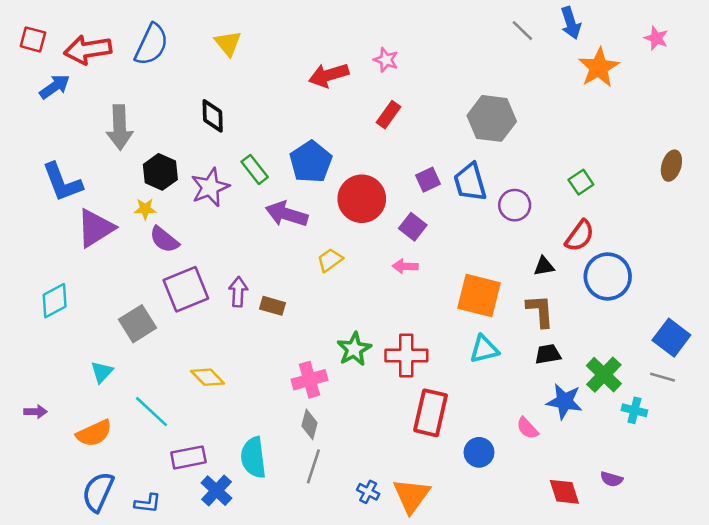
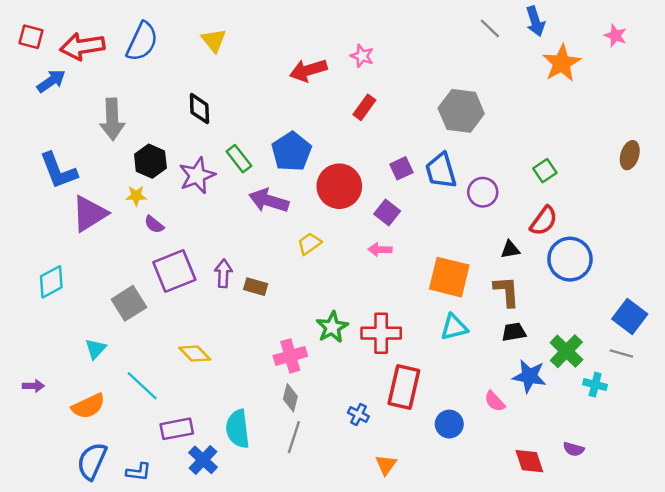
purple semicircle: (164, 240) -> (154, 224), size x0.7
blue cross: (368, 492) -> (358, 414), moved
orange triangle: (411, 496) -> (386, 465), size x0.6

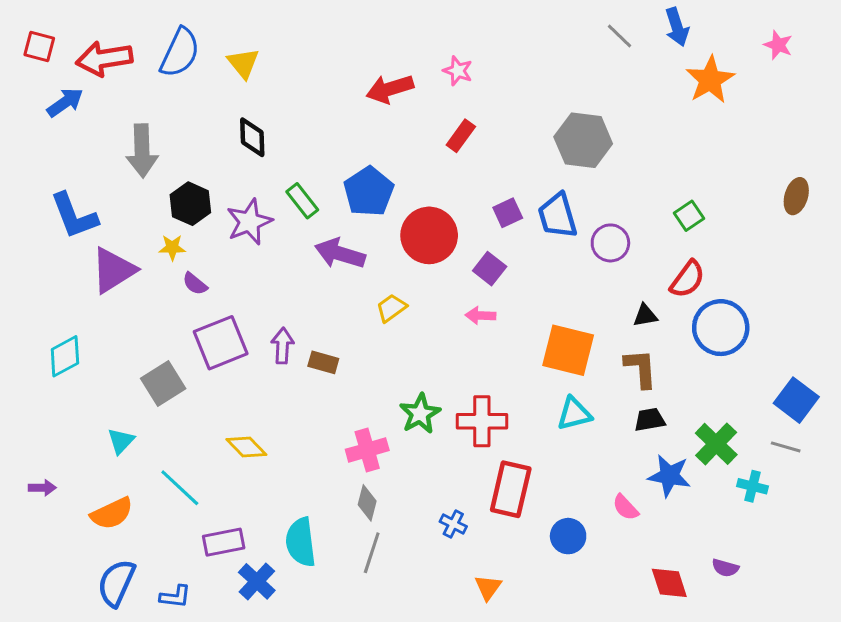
yellow triangle: (214, 40) -> (243, 63), moved

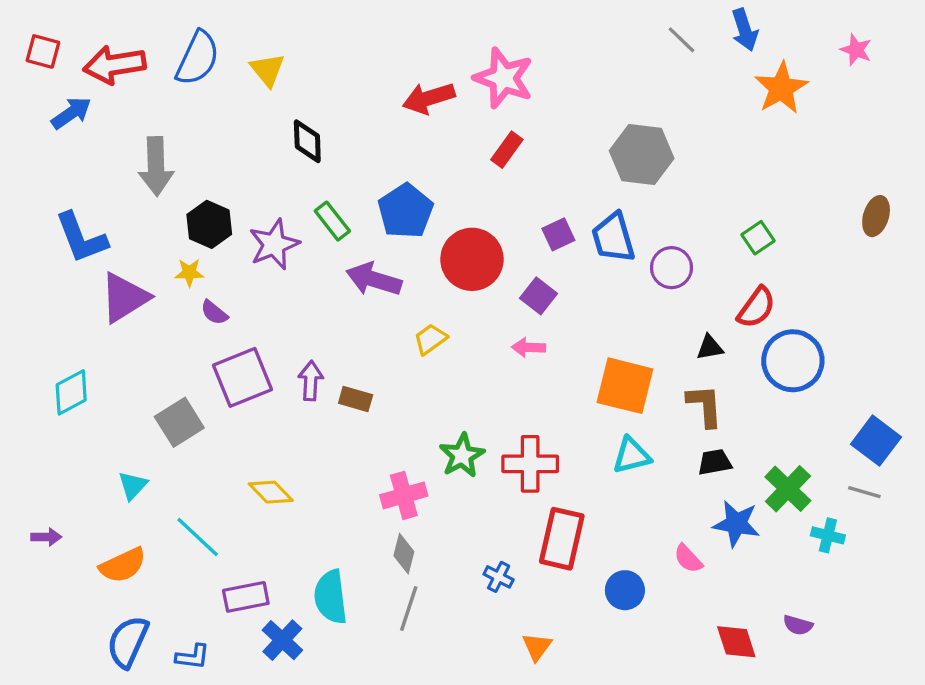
pink star: (458, 71) -> (504, 78), size x1.8
black diamond: (252, 137) -> (307, 141), moved

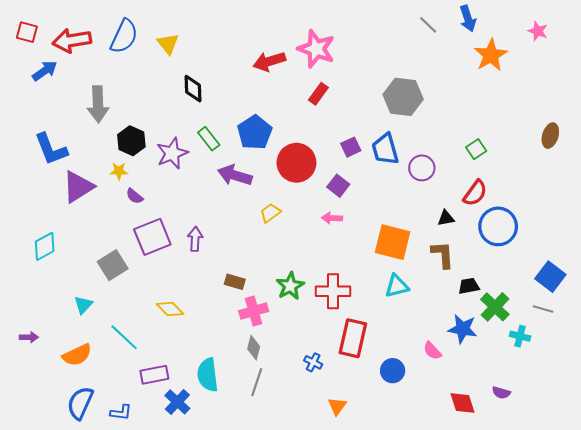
brown rectangle: (356, 399) -> (235, 282), moved
black trapezoid: (715, 462) -> (469, 286), moved

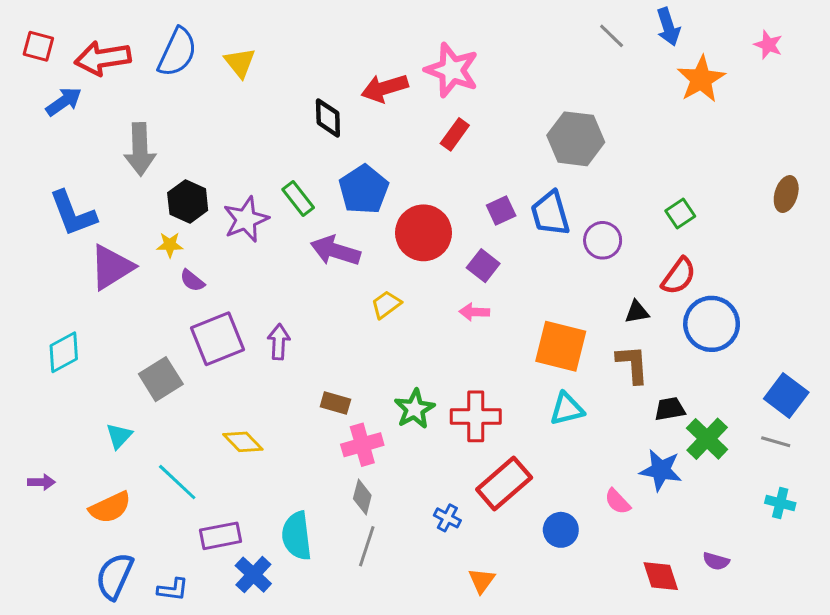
black diamond: (193, 89) -> (328, 118), moved
cyan cross: (520, 336) -> (780, 503), moved
red rectangle: (353, 338) -> (504, 484), turned 36

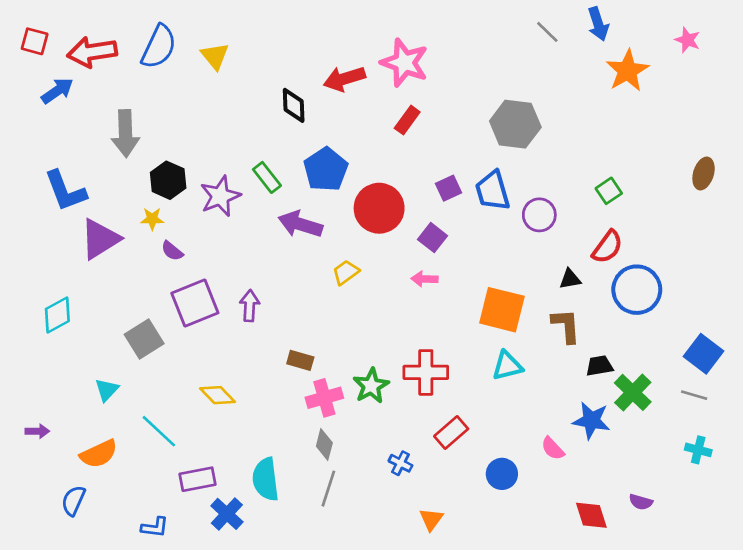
green star: (415, 409) -> (371, 386), moved
red rectangle: (504, 484) -> (451, 433), size x0.7
blue semicircle: (115, 576) -> (73, 501), moved, size x0.7

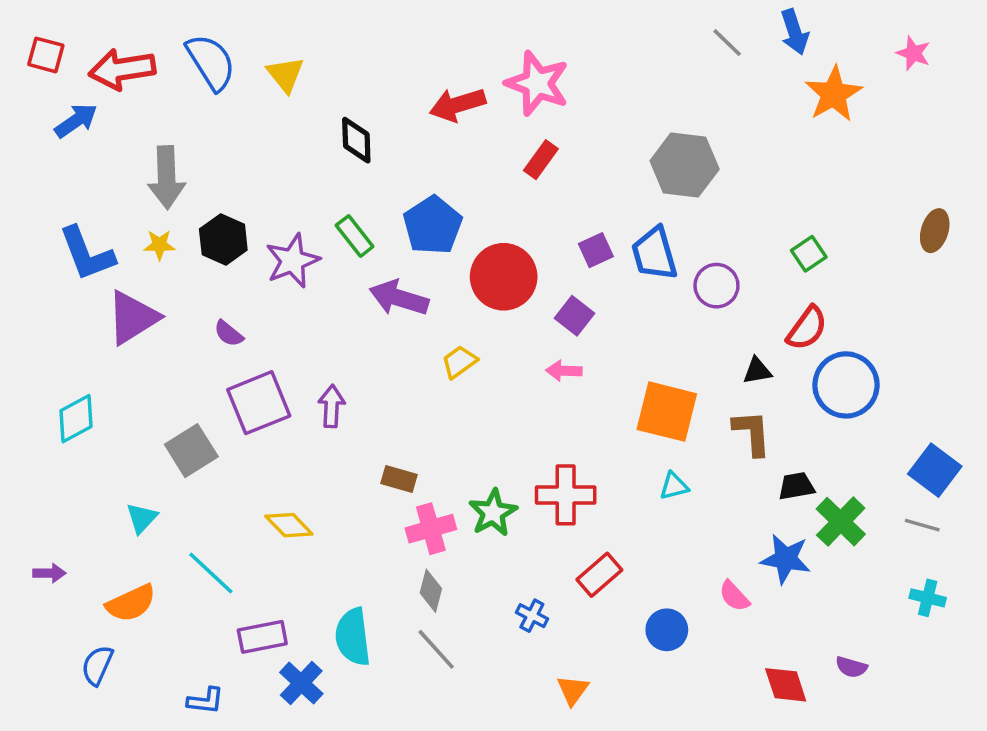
blue semicircle: (159, 47) -> (211, 62), turned -57
black diamond: (294, 105) -> (356, 140), moved
yellow star: (152, 219) -> (159, 245), moved
cyan triangle: (507, 366) -> (674, 486), size x0.7
gray line: (328, 489) -> (436, 649), turned -60

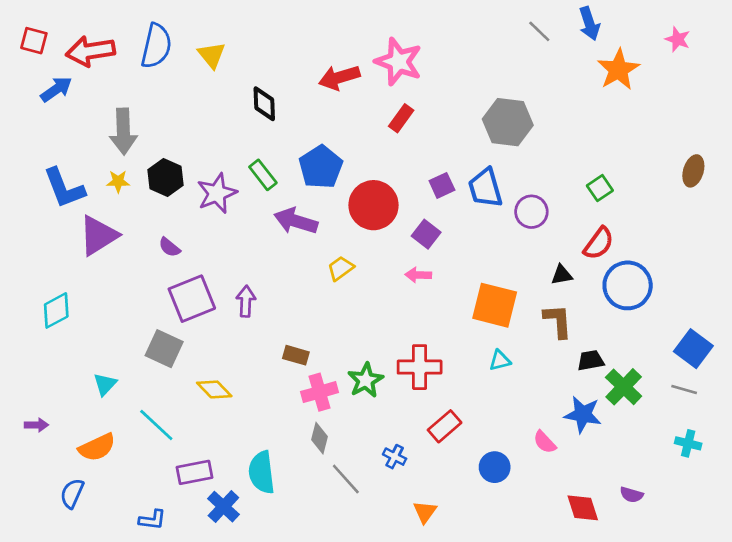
blue semicircle: (211, 62) -> (156, 46), turned 45
gray square: (191, 451) -> (164, 349), moved, turned -33
gray line: (436, 649) -> (346, 479), moved

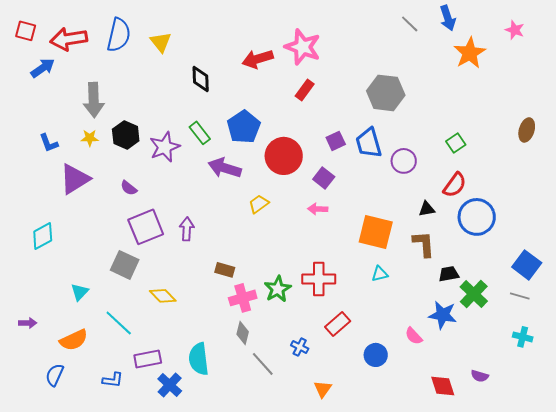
blue L-shape: (64, 188) -> (49, 143), size x0.6
blue L-shape: (152, 520) -> (113, 380), moved

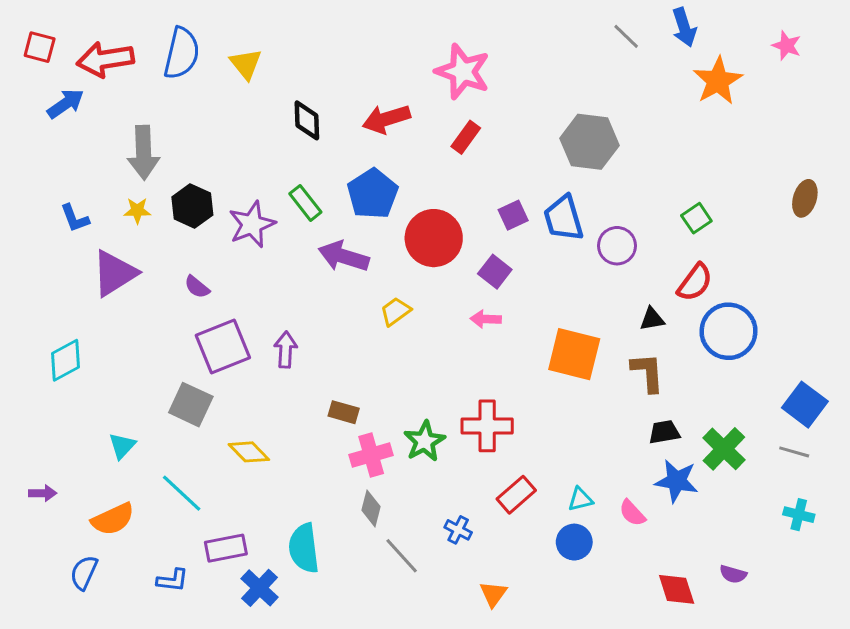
red arrow: (258, 59) -> (386, 119), moved
cyan triangle: (380, 274) -> (580, 499), moved
black trapezoid: (449, 274) -> (664, 432), moved

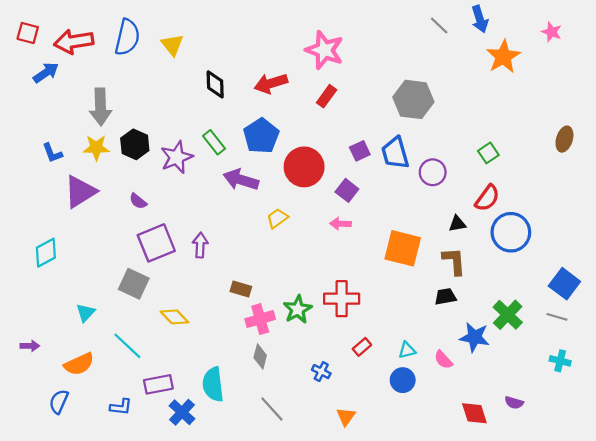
yellow star: (137, 211) -> (96, 148), size x1.4
black trapezoid: (664, 432) -> (446, 297), moved
red rectangle: (516, 495) -> (362, 347), size x0.7
gray line: (402, 556) -> (272, 409), moved

